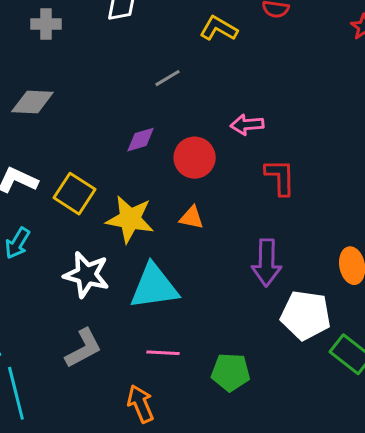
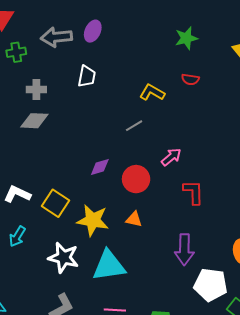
gray line: (168, 78) -> (134, 126), moved
gray diamond: (32, 102) -> (34, 121), moved
pink arrow: (247, 125) -> (171, 157), turned 145

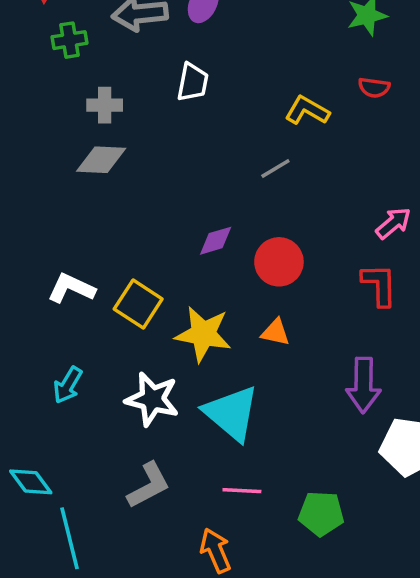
pink arrow: (171, 157) -> (393, 223), moved
cyan arrow: (17, 236) -> (68, 385), moved
cyan triangle: (109, 266) -> (231, 413), turned 48

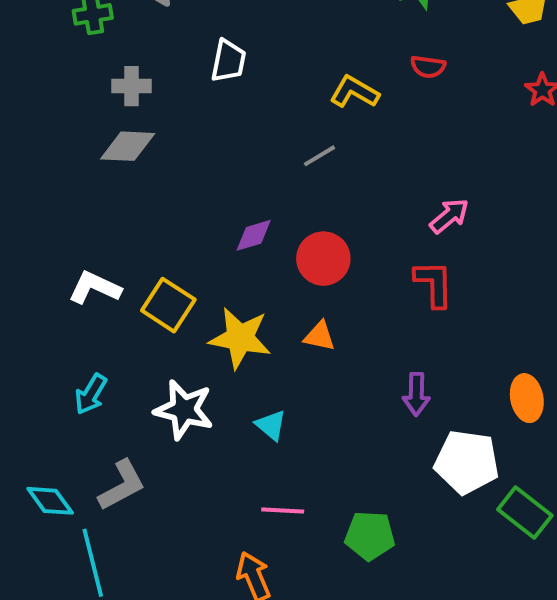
purple arrow: (363, 385) -> (416, 394), size x0.7
cyan triangle: (231, 413) -> (271, 425), size x0.5
gray L-shape: (149, 485) -> (122, 485), moved

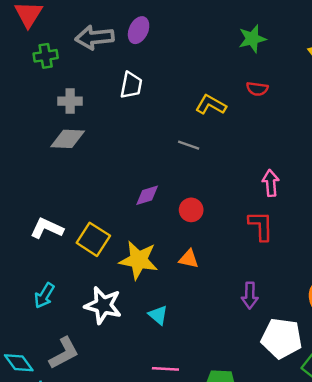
gray line: (319, 156) -> (189, 145), turned 50
pink arrow: (449, 216) -> (271, 183), turned -55
red circle: (323, 259) -> (191, 210), size x0.7

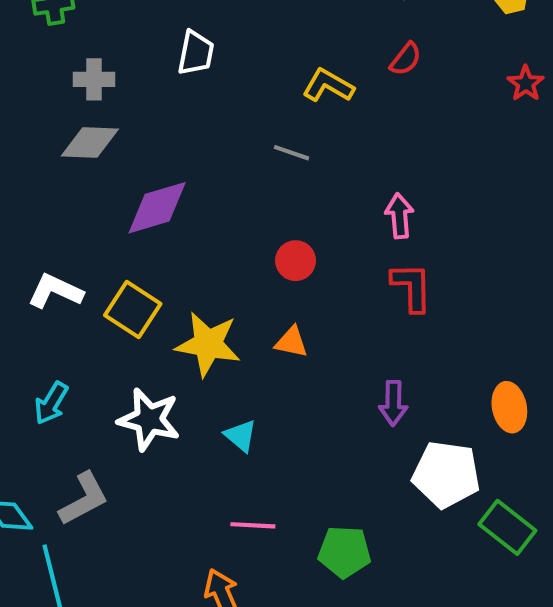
red semicircle: (257, 89) -> (406, 59), turned -60
pink arrow: (271, 183) -> (399, 216), moved
purple diamond: (147, 195) -> (157, 208), moved, size x1.6

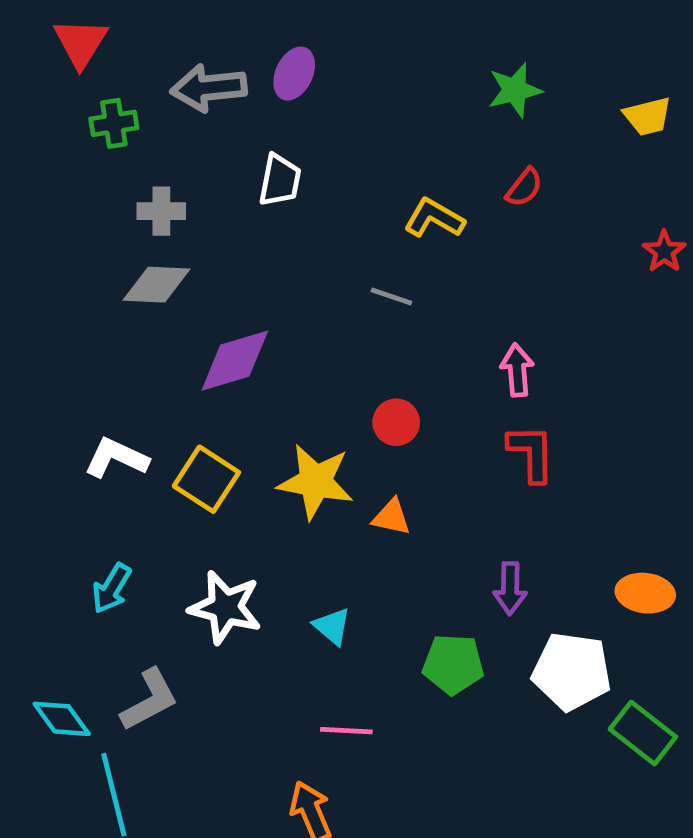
red star: (526, 83) -> (664, 251), moved
yellow star: (208, 344) -> (316, 482), moved
orange ellipse: (509, 407) -> (645, 593), turned -72
green pentagon: (344, 552) -> (453, 664), moved

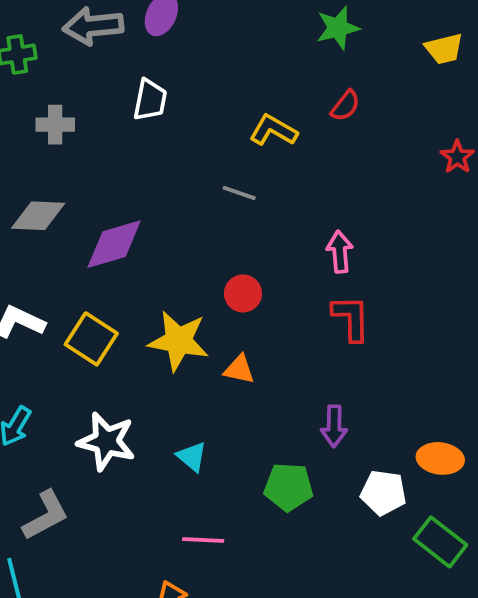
gray diamond: (157, 285) -> (38, 216), moved
orange ellipse: (645, 593) -> (440, 458), moved
white pentagon: (572, 671) -> (383, 493), size x0.7

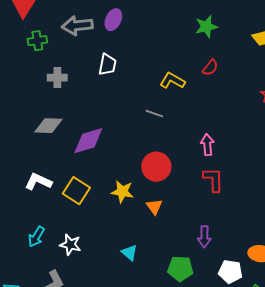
red circle: (243, 293) -> (156, 167), size x1.5
yellow star: (178, 341) -> (122, 192), size x0.7
orange triangle: (239, 369) -> (154, 207), turned 42
white star: (106, 441) -> (70, 245), moved, size x0.7

